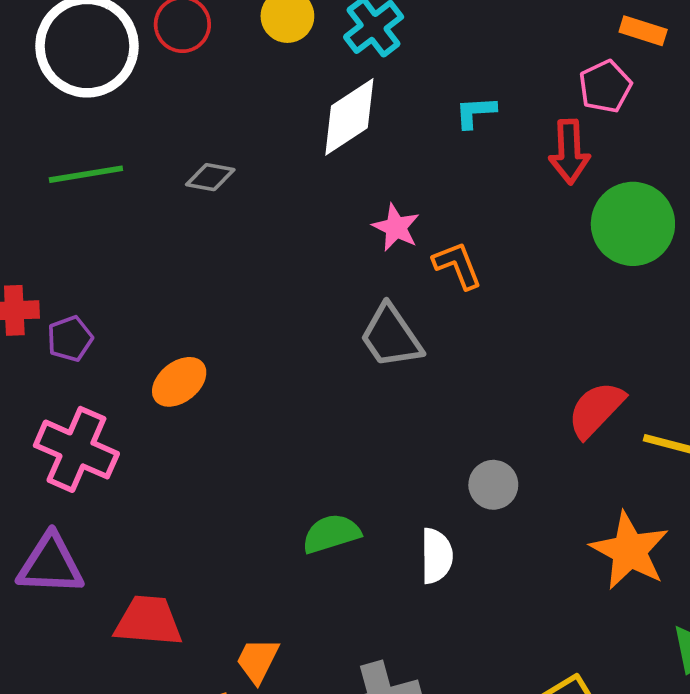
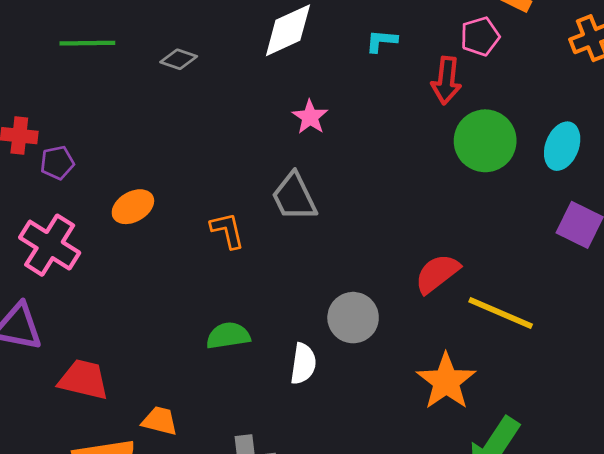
orange L-shape: (457, 265) -> (227, 230), moved
gray circle: (493, 485) -> (353, 318), size x1.4
orange trapezoid: (258, 660) -> (160, 421), turned 69

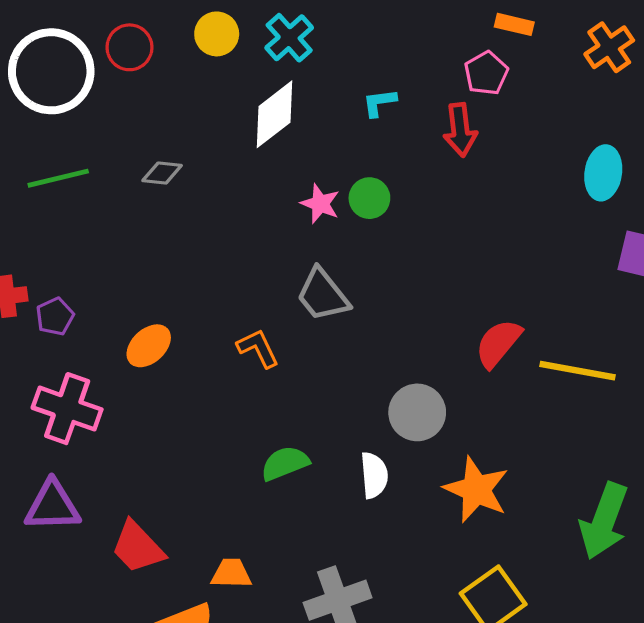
green circle: (485, 141) -> (369, 198), moved, size x0.6
red trapezoid: (84, 380) -> (138, 547), turned -134
orange star: (446, 381) -> (476, 490), moved

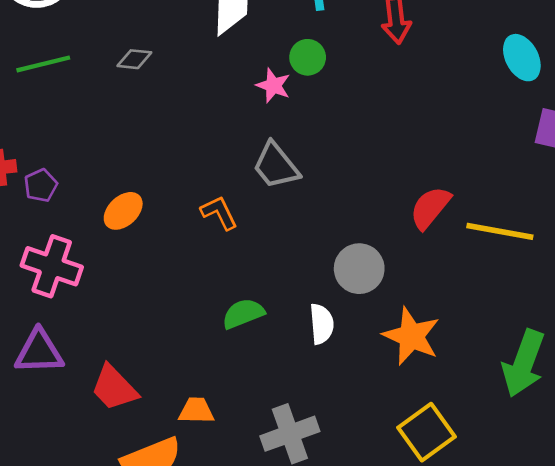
cyan ellipse: (603, 173) -> (522, 58), turned -36
green circle: (369, 198) -> (308, 57), moved

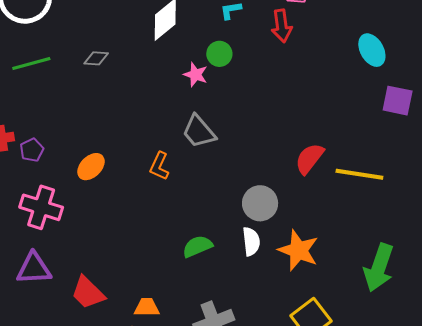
orange L-shape: (219, 213) -> (159, 166), turned -128
green semicircle: (243, 314) -> (197, 246), moved
white semicircle: (322, 324) -> (251, 241), moved

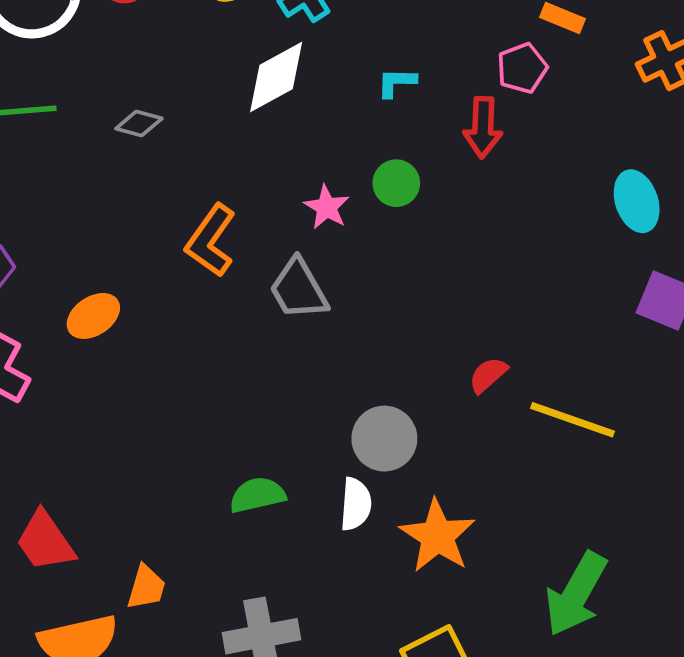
green circle: (219, 54) -> (396, 183), moved
pink star: (196, 75) -> (327, 207), moved
red semicircle: (309, 159) -> (488, 375), size x0.7
orange L-shape: (159, 166) -> (211, 241), moved, size x1.4
orange trapezoid: (147, 307) -> (146, 587), turned 96

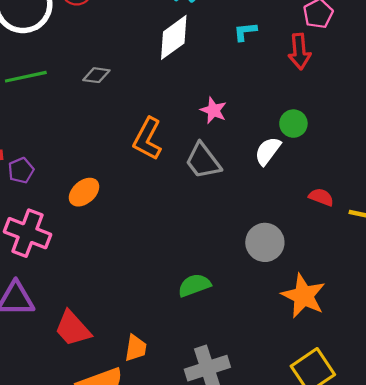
green circle: (396, 183) -> (293, 124), moved
red semicircle: (488, 375) -> (321, 197), turned 70
white semicircle: (356, 504) -> (268, 151), moved, turned -140

